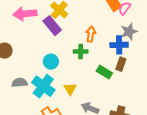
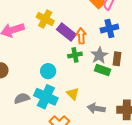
purple rectangle: (52, 26) -> (66, 32), moved
gray star: (129, 32) -> (99, 55), moved
blue cross: (119, 45) -> (109, 29), moved

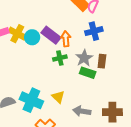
yellow cross: (45, 19) -> (17, 34), moved
cyan circle: (48, 71) -> (32, 37), moved

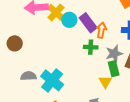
green rectangle: (88, 73) -> (114, 69), turned 42
yellow triangle: (58, 97) -> (105, 82), moved

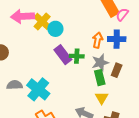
purple rectangle: (88, 23) -> (63, 55), moved
orange arrow: (101, 30) -> (98, 40), moved
yellow triangle: (105, 82) -> (102, 98), moved

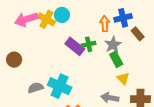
cyan circle: (55, 29) -> (62, 15), moved
brown rectangle: (117, 70) -> (138, 34), moved, turned -48

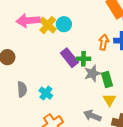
gray star: (113, 45) -> (92, 73), moved
cyan cross: (60, 86) -> (46, 93), size x0.6
gray semicircle: (36, 88) -> (22, 89), turned 91

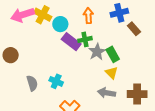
cyan circle: (64, 24) -> (60, 24), moved
orange arrow: (104, 42) -> (88, 16), moved
yellow triangle: (109, 100) -> (111, 73), moved

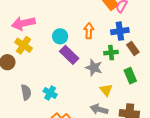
yellow cross: (43, 15) -> (24, 45), moved
green cross: (85, 39) -> (111, 53), moved
gray star: (97, 52) -> (94, 68), turned -30
green rectangle: (113, 54) -> (130, 76), moved

